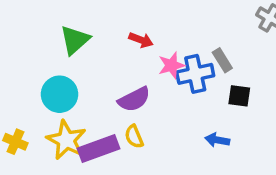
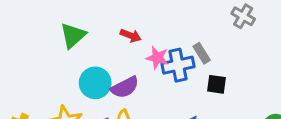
pink star: (171, 65) -> (157, 58), turned 30
cyan circle: (60, 94) -> (95, 83), moved

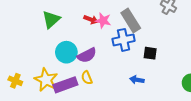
gray rectangle: (202, 53) -> (131, 21), moved, size x1.6
pink star: (157, 58) -> (103, 21), moved

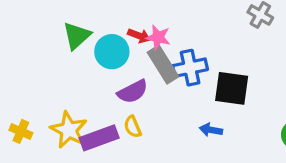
gray rectangle: (131, 21) -> (163, 64), moved
cyan circle: (66, 52) -> (112, 52), moved
black square: (150, 53) -> (232, 88), size x1.6

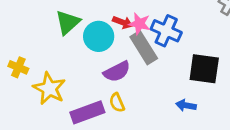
blue cross: (190, 68) -> (166, 31), moved, turned 36
yellow star: (69, 130) -> (49, 88), moved
yellow cross: (21, 131) -> (18, 67), moved

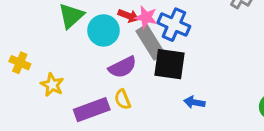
black square: (204, 69) -> (169, 64), moved
yellow star: (49, 88) -> (52, 85), size x0.7

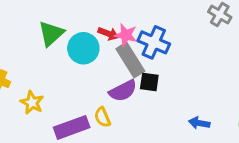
black square: (169, 64) -> (149, 82), size x0.6
purple semicircle: (123, 67) -> (123, 91), moved
blue arrow: (194, 102) -> (199, 123), moved

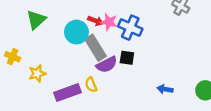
green triangle: (51, 34) -> (36, 20), moved
gray rectangle: (130, 60) -> (96, 48), moved
yellow star: (32, 103) -> (37, 74), turned 30

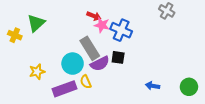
red arrow: (96, 21) -> (94, 16), moved
cyan circle: (76, 32) -> (73, 64), moved
yellow cross: (13, 57) -> (15, 35), moved

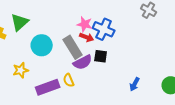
red arrow: (94, 16) -> (87, 37), moved
cyan circle: (73, 64) -> (42, 45), moved
blue arrow: (153, 86) -> (135, 84), turned -72

